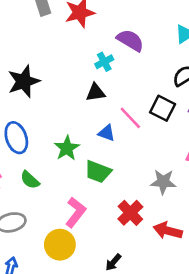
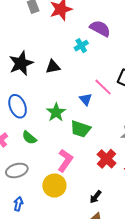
black triangle: (95, 92) -> (53, 67), moved
blue triangle: (107, 133) -> (86, 99), turned 32

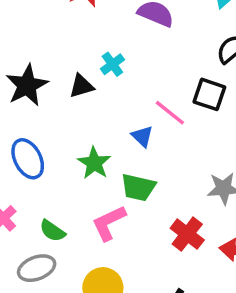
cyan cross: (81, 46) -> (112, 64), moved
green semicircle: (29, 138) -> (52, 231), moved
pink L-shape: (65, 160) -> (109, 223), moved, turned -145

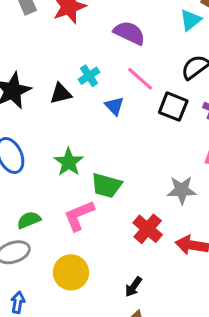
pink line: (170, 113) -> (140, 79), moved
blue triangle: (142, 136) -> (114, 106), moved
green semicircle: (52, 231) -> (29, 220), turned 120

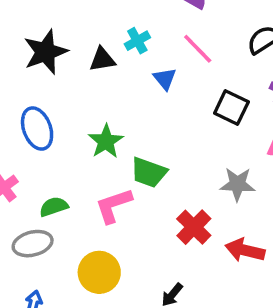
black square: (173, 107) -> (231, 107), moved

